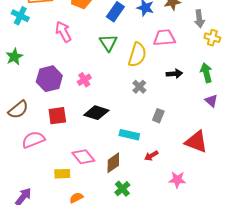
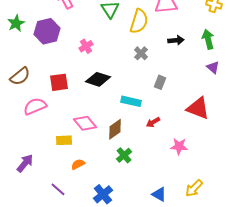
purple hexagon: (49, 79) -> (47, 31), moved

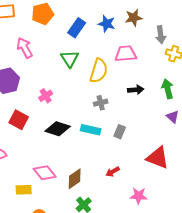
gray cross: (141, 53) -> (101, 103), turned 32
red square: (59, 82) -> (19, 120), moved, turned 36
cyan rectangle: (131, 101) -> (91, 130), moved

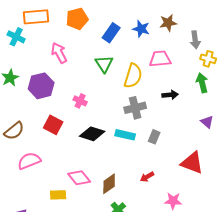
green arrow: (168, 89) -> (202, 83), moved
pink cross: (46, 96) -> (80, 101), turned -32
gray cross: (101, 103) -> (135, 108), size x1.5

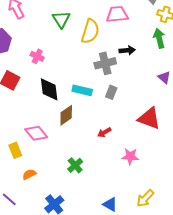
gray cross: (135, 108) -> (105, 63), moved
black diamond: (92, 134) -> (49, 89), turned 65
brown diamond: (109, 184) -> (66, 115), moved
yellow rectangle: (58, 195) -> (15, 150), turned 70

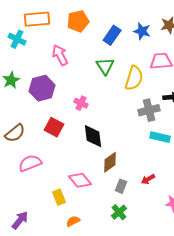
cyan rectangle: (82, 90) -> (160, 137), moved
gray rectangle: (111, 92) -> (121, 186), moved

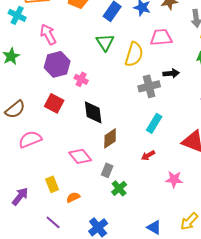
pink arrow: (60, 55) -> (48, 34), moved
purple hexagon: (42, 88) -> (57, 64), moved
cyan rectangle: (160, 137) -> (154, 123), moved, turned -72
gray rectangle: (121, 186) -> (107, 170), moved
yellow rectangle: (59, 197) -> (52, 184), moved

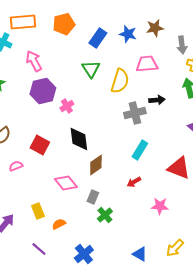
pink cross: (81, 79) -> (67, 106), turned 32
red square: (54, 103) -> (40, 145), moved
pink semicircle: (30, 139) -> (16, 166), size x0.6

